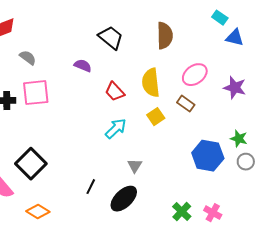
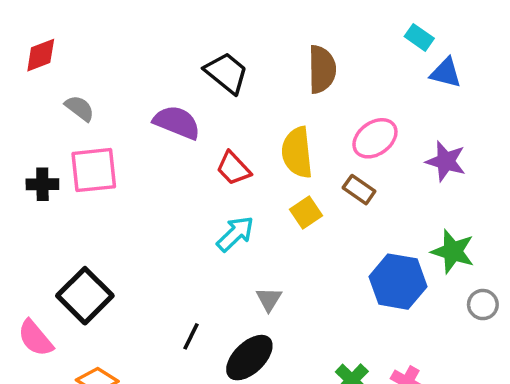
purple semicircle: (83, 66) -> (177, 122), size x1.5
green star: (239, 139) -> (453, 251), size x1.4
gray circle: (246, 162) -> (483, 305), moved

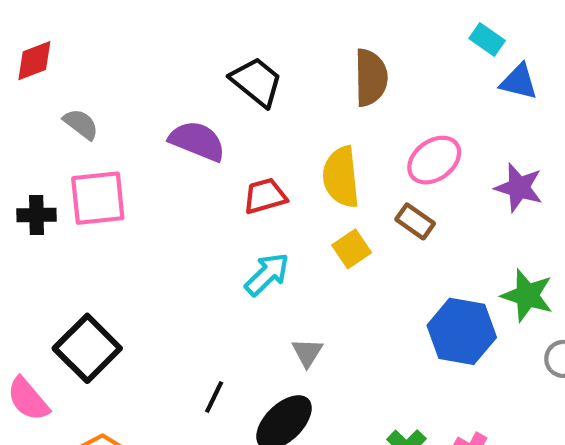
red trapezoid: (233, 168) -> (265, 196), turned 117

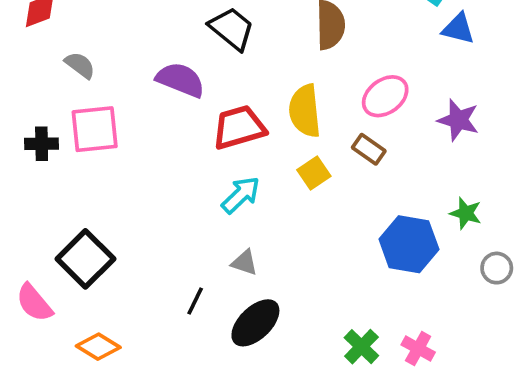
red trapezoid: (265, 196) -> (239, 127), size x1.4
green star: (527, 295) -> (466, 213), size x0.7
gray triangle: (307, 353) -> (244, 263), moved, turned -44

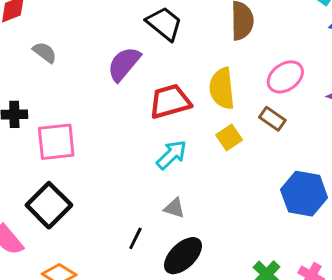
purple semicircle: (180, 80) -> (124, 64), turned -72
pink square: (95, 129) -> (56, 142), moved

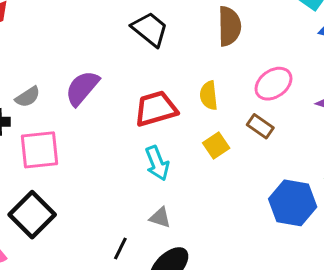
gray semicircle: (45, 52) -> (28, 97), moved, turned 110
purple semicircle: (124, 64) -> (82, 88), moved
yellow semicircle: (222, 88) -> (209, 95), size x0.7
cyan arrow: (171, 155) -> (157, 163), turned 112

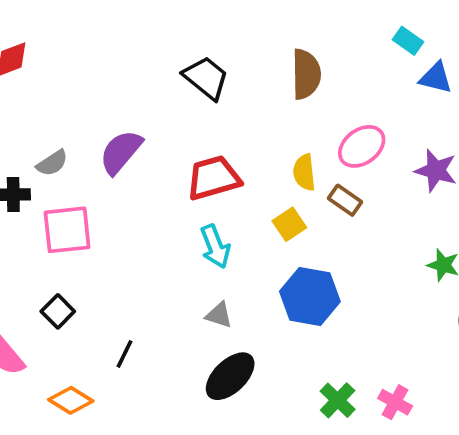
yellow semicircle: (209, 95) -> (304, 172), moved
blue hexagon: (293, 203) -> (310, 297), moved
black square: (32, 215) -> (58, 311), size x0.6
black line: (120, 249) -> (124, 354), moved

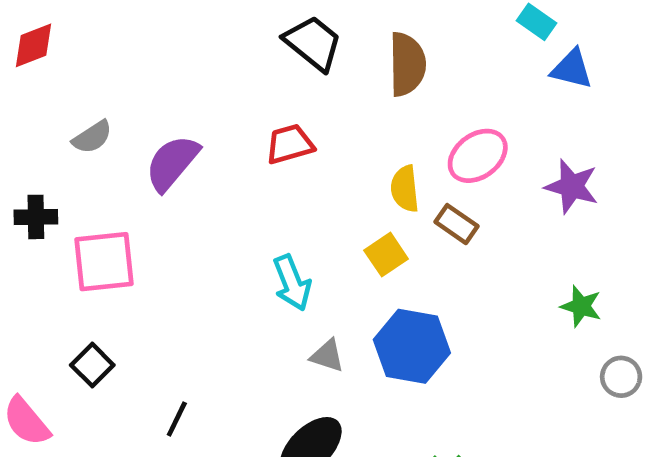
black trapezoid: (206, 78) -> (313, 43), moved
gray semicircle: (52, 163) -> (92, 137), moved
red trapezoid: (213, 178) -> (290, 144), moved, size x0.7
gray triangle: (219, 315) -> (327, 356), moved

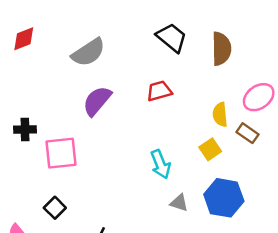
gray semicircle: (92, 137) -> (88, 52), moved, size x1.6

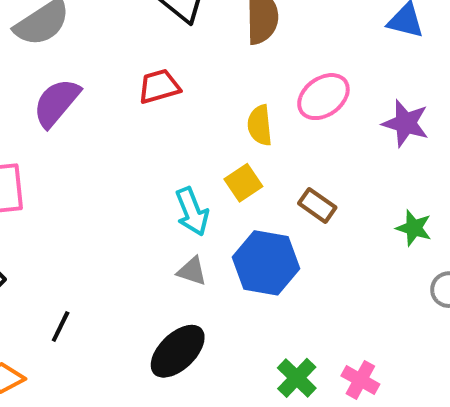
brown rectangle: (247, 133) -> (317, 205), moved
cyan arrow: (160, 164) -> (192, 212), moved

